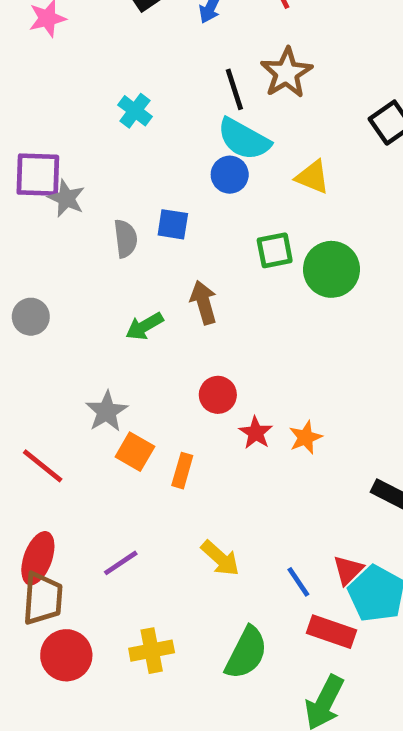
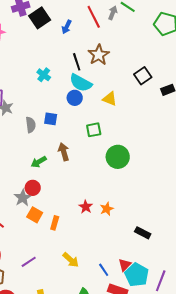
cyan cross: (135, 111) -> (44, 75), moved
green circle: (331, 269) -> (118, 157), moved
red circle: (218, 395) -> (33, 188), moved

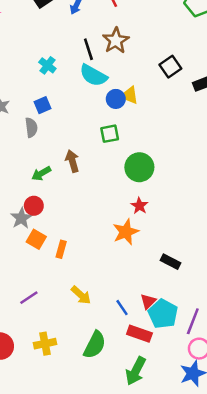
blue circle: (75, 98) -> (116, 99), moved
blue square: (51, 119) -> (43, 105), moved, turned -32
red star: (86, 207) -> (139, 206), moved
orange star: (107, 209) -> (126, 232), size x1.5

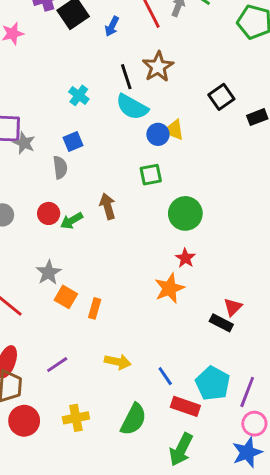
red circle: (34, 206) -> (49, 213), moved
yellow arrow: (81, 295) -> (118, 362), turned -30
red triangle: (148, 301) -> (233, 307), moved

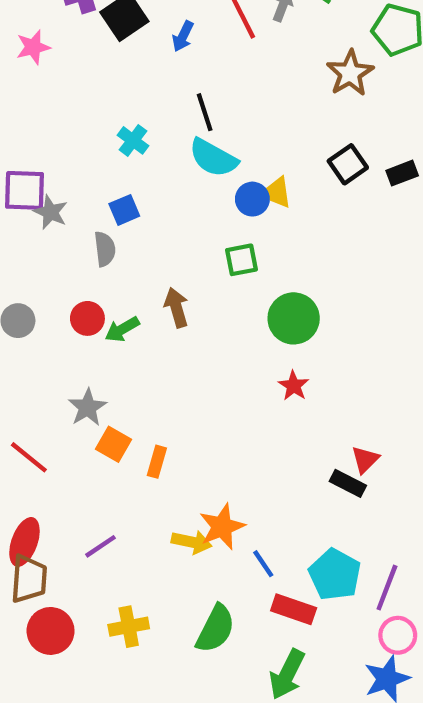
brown star: (158, 67) -> (350, 73), moved
black square: (221, 97) -> (348, 164), moved
orange star: (170, 288) -> (222, 527), moved

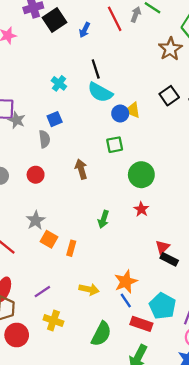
green arrow: (122, 329) -> (103, 219), moved, turned -42
red triangle: (365, 459) -> (162, 247), moved
orange star: (222, 527) -> (126, 282), moved
yellow cross: (129, 627) -> (53, 321), moved, turned 30

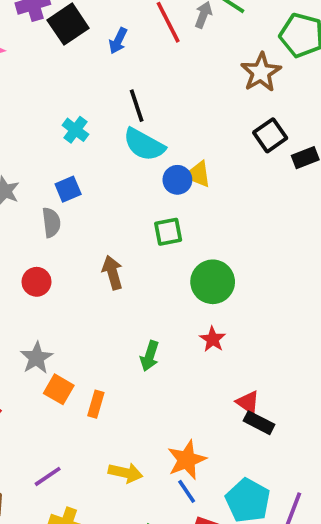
black square: (169, 96) -> (270, 135), moved
red triangle: (162, 247) -> (248, 402), turned -40

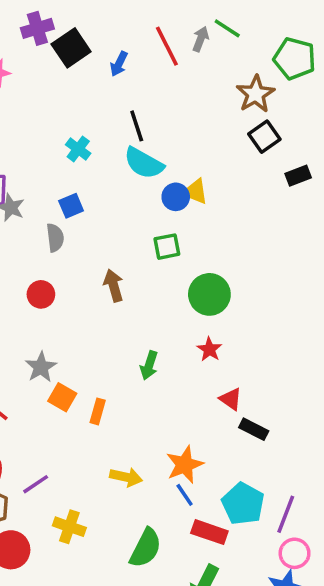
black square: (270, 135) -> (264, 137), moved
red triangle: (248, 402) -> (231, 399), moved
purple line: (48, 476) -> (36, 484), moved

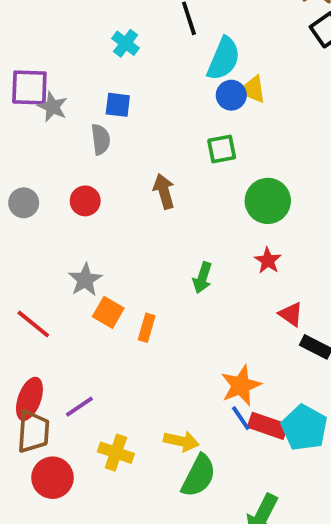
cyan semicircle: (144, 163) -> (224, 59), moved, turned -96
blue square: (71, 206) -> (118, 105), turned 30
yellow arrow: (126, 477) -> (181, 441), moved
red rectangle: (209, 532) -> (268, 426), moved

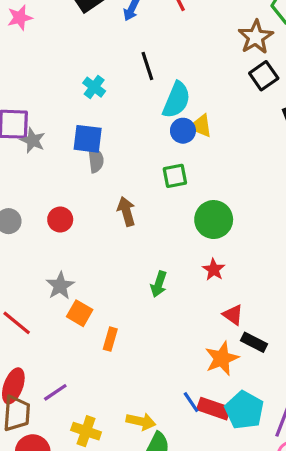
blue square: (118, 105) -> (88, 139), size x1.4
gray semicircle: (101, 139) -> (96, 160), moved
orange rectangle: (147, 328) -> (110, 339), moved
orange star: (241, 385) -> (222, 358), moved

